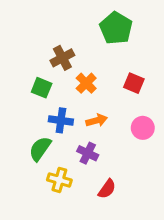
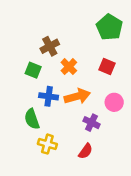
green pentagon: (116, 28) -> (109, 27), moved
orange arrow: (97, 120) -> (77, 96), size x1.5
green semicircle: (40, 149) -> (32, 119), turned -54
purple cross: (88, 153) -> (92, 123), moved

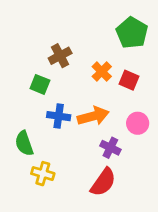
orange cross: (69, 67) -> (102, 72), moved
green semicircle: (32, 119) -> (24, 143), moved
yellow cross: (47, 144) -> (43, 174), moved
red semicircle: (86, 151) -> (103, 182), size x1.5

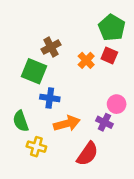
red square: (129, 80) -> (109, 56), moved
green square: (40, 84) -> (34, 71), size x1.5
orange arrow: (93, 116) -> (67, 123), moved
purple cross: (110, 148) -> (104, 122), moved

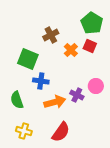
brown cross: (51, 47) -> (51, 35), moved
purple cross: (104, 122) -> (77, 95), moved
yellow cross: (36, 147) -> (24, 131), moved
red semicircle: (87, 154) -> (61, 132), moved

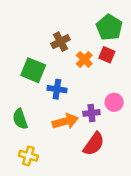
blue cross: (41, 81) -> (57, 89), moved
purple cross: (77, 95) -> (91, 113), turned -32
red semicircle: (61, 132) -> (94, 144), moved

